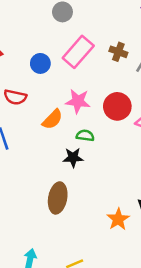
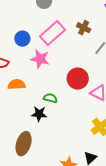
brown cross: (118, 52) -> (84, 28), moved
pink star: (78, 101) -> (40, 59), moved
orange semicircle: (52, 119) -> (17, 84), moved, turned -144

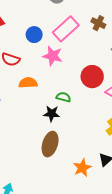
brown ellipse: (24, 144) -> (50, 144), moved

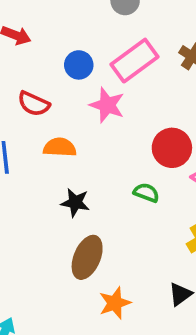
green semicircle: (63, 97) -> (146, 193), moved
black star: (52, 114) -> (75, 203), moved
orange star: (82, 168) -> (115, 303), moved

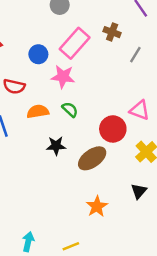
red circle: (172, 148) -> (113, 129), moved
green semicircle: (146, 193) -> (70, 110), moved, turned 35
brown ellipse: (87, 257) -> (92, 158), moved, turned 44

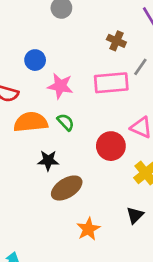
pink rectangle: (75, 43) -> (111, 83), moved, turned 40
orange semicircle: (38, 111) -> (31, 122), size x1.4
brown ellipse: (92, 158) -> (67, 188), moved

